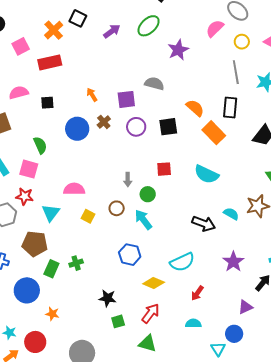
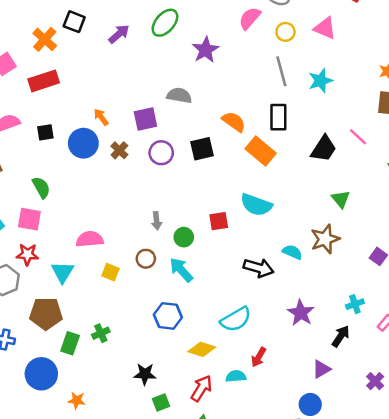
blue circle: (77, 129) -> (83, 143), moved
red square: (164, 169) -> (219, 221), moved
cyan semicircle: (193, 323) -> (236, 376), moved

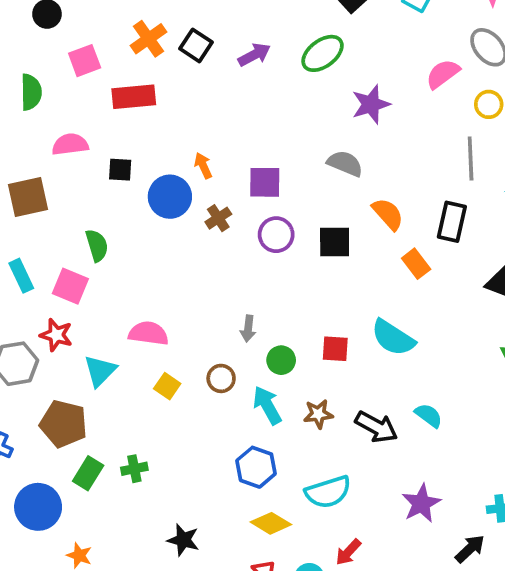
black square: (74, 22) -> (196, 45), moved
gray semicircle: (179, 95) -> (345, 163), moved
orange rectangle: (261, 151) -> (416, 264), size x0.7
brown star: (325, 239) -> (318, 414), moved, size x0.7
blue hexagon: (168, 316) -> (256, 467), moved

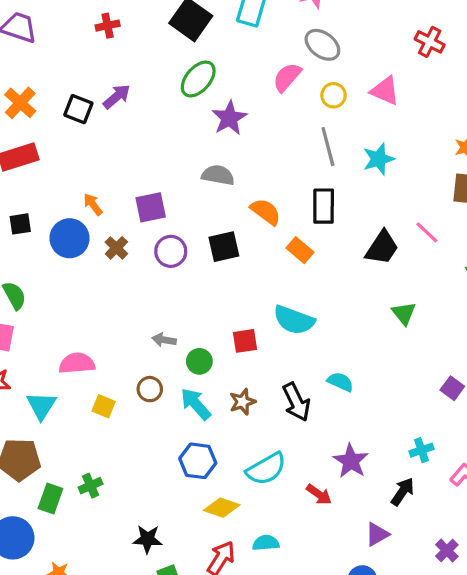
black square: (196, 45) -> (78, 109), moved
green ellipse: (323, 53) -> (198, 79), moved
gray arrow: (248, 329) -> (164, 340), turned 105
black arrow: (376, 427) -> (296, 402), turned 48
red arrow: (348, 552) -> (319, 494), moved, turned -85

